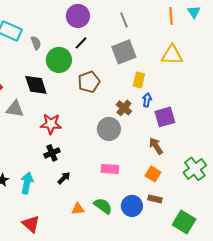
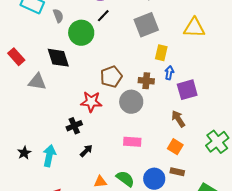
brown pentagon: (89, 82) -> (111, 77), moved
brown cross: (124, 108) -> (146, 81), turned -35
red star: (51, 124) -> (91, 102), moved

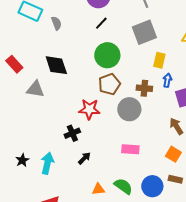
green circle: (81, 33) -> (107, 55), moved

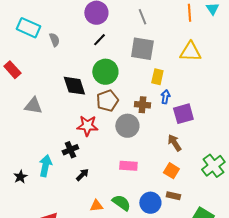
gray square: (144, 32) -> (142, 49), turned 30
red rectangle: (14, 64) -> (12, 70), moved
black diamond: (56, 65) -> (74, 86), moved
cyan arrow: (47, 163) -> (45, 166), moved

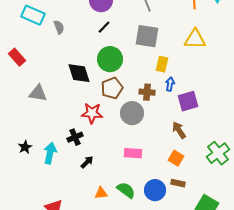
black star: (20, 177) -> (25, 147), moved

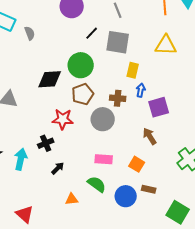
black line: (104, 27) -> (92, 33), moved
black diamond: (79, 73) -> (50, 79), turned -75
orange square: (176, 158) -> (137, 164), moved
green semicircle: (126, 190) -> (97, 184), moved

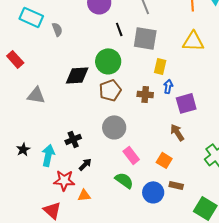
black line: (92, 33) -> (119, 29), turned -64
red star: (63, 119) -> (64, 180), moved
gray circle: (103, 119) -> (114, 127), moved
pink rectangle: (104, 159) -> (131, 155), turned 48
orange triangle: (72, 199) -> (84, 195), moved

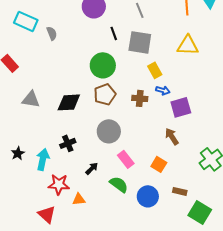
yellow rectangle: (160, 66) -> (155, 70), turned -42
black diamond: (77, 75) -> (69, 102), moved
blue arrow: (168, 86) -> (163, 90), turned 96
black arrow: (85, 164) -> (92, 168), moved
brown rectangle: (176, 185) -> (180, 191), moved

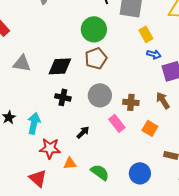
brown cross: (140, 98) -> (131, 102), moved
black cross: (68, 143) -> (63, 97), moved, turned 35
green semicircle: (119, 184) -> (100, 172), moved
blue circle: (148, 196) -> (140, 173), moved

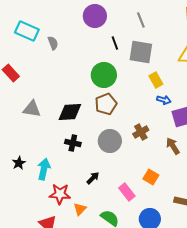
brown cross: (131, 102) -> (141, 132), moved, turned -35
pink rectangle: (117, 123) -> (127, 192), moved
orange square: (150, 128) -> (151, 177), moved
orange triangle: (70, 163) -> (80, 209), turned -40

